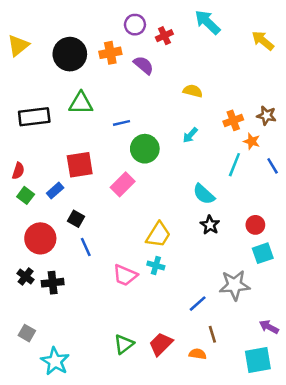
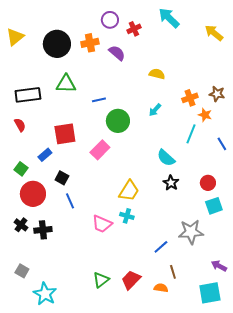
blue line: (273, 166) -> (222, 144), moved
red semicircle: (18, 171) -> (20, 125), moved, turned -48
green square: (26, 195) -> (21, 169), moved

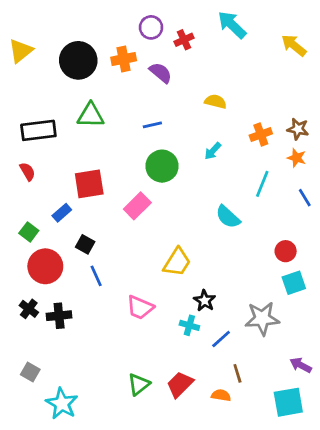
blue line: (99, 100) -> (152, 125), moved
orange star: (205, 115) -> (297, 158), moved
black star: (171, 183) -> (205, 301), moved
cyan cross: (127, 216) -> (189, 325), moved

